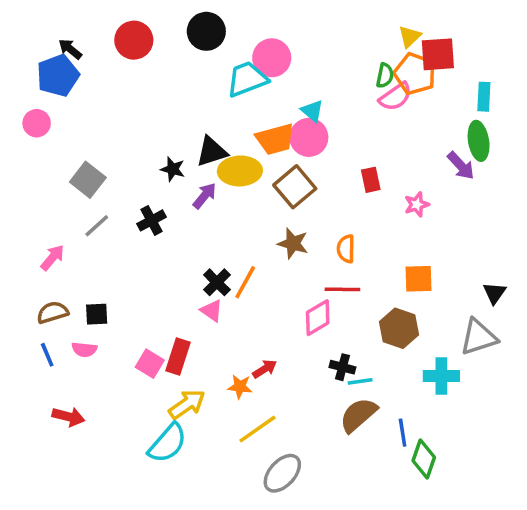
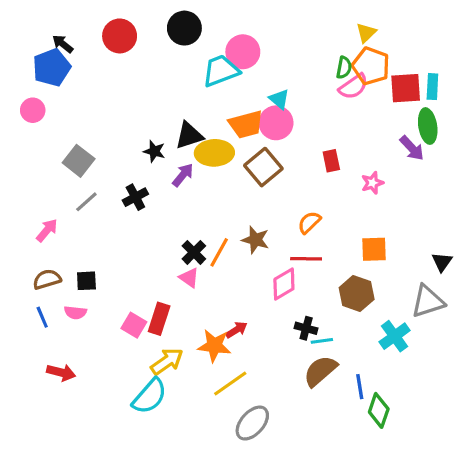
red square: (438, 54) -> (406, 88), moved
brown star: (293, 243) -> (255, 240), moved
orange semicircle: (346, 249) -> (309, 222), turned 45
cyan cross: (441, 376) -> (395, 336), turned -36
orange star: (240, 387) -> (214, 346), size x1.5

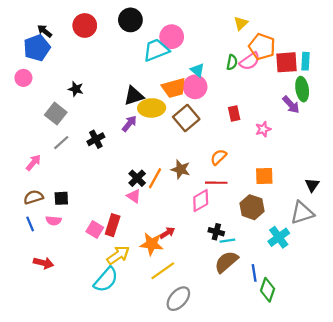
yellow triangle: (366, 33) -> (241, 23), moved
green semicircle: (344, 68) -> (232, 62), moved
black star: (154, 151) -> (76, 89), moved

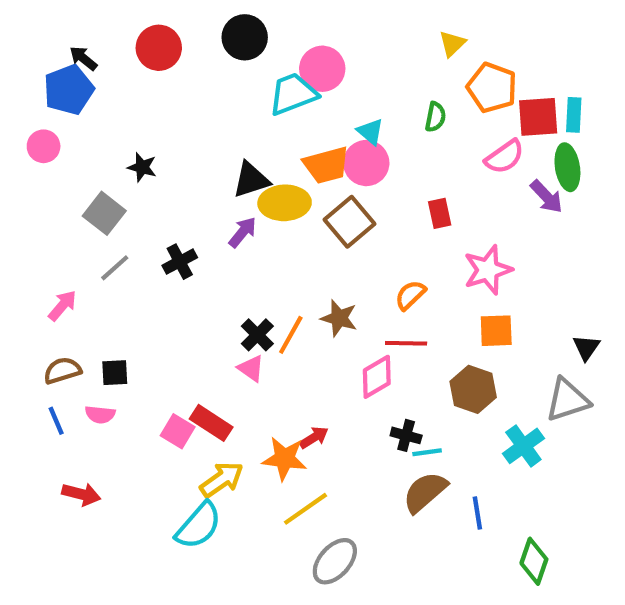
pink semicircle: (250, 61) -> (505, 157), moved
pink star: (263, 129) -> (488, 270), moved, size x1.6
red rectangle: (113, 225) -> (211, 423), turned -75
green diamond: (268, 290) -> (534, 561), moved

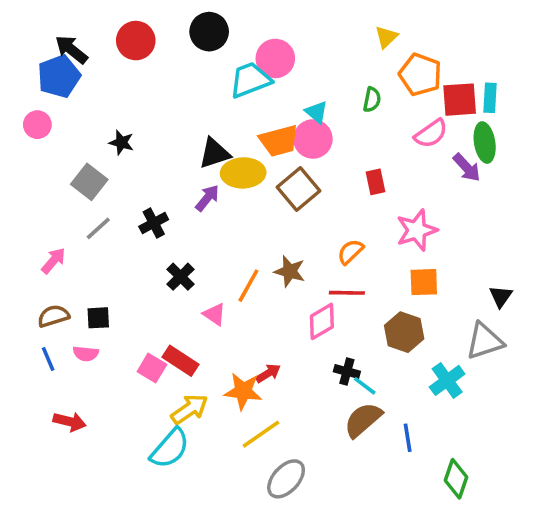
black arrow: (83, 58) -> (71, 49), size x1.4
black cross: (257, 335) -> (181, 277), moved
cyan line: (427, 452) -> (365, 386), turned 45

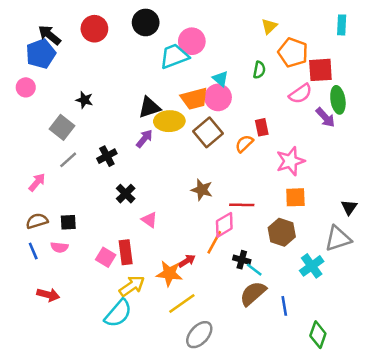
cyan rectangle: (490, 98) -> (342, 25), moved
orange semicircle: (350, 252) -> (244, 144), moved
orange line: (248, 286) -> (214, 242), moved
red rectangle: (181, 361) -> (126, 252), turned 50

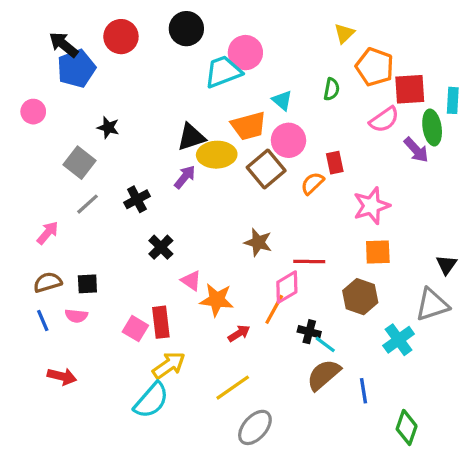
cyan rectangle: (342, 25) -> (453, 100), moved
blue pentagon: (41, 54) -> (76, 68), moved
pink circle: (218, 97) -> (288, 140), moved
orange star: (169, 273) -> (217, 300), moved

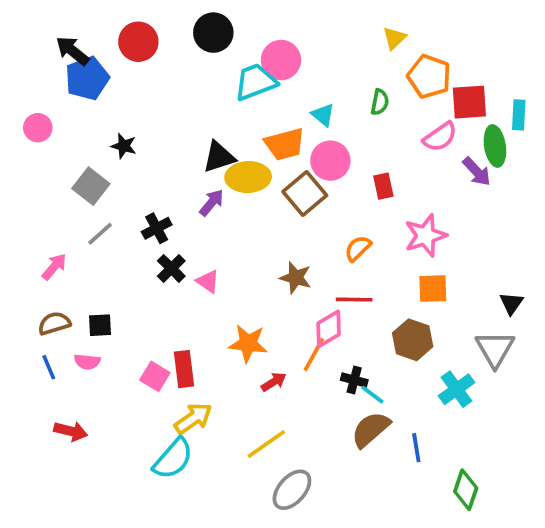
orange semicircle: (312, 183) -> (358, 248), moved
black cross: (161, 247) -> (171, 268), moved
pink triangle: (191, 281) -> (208, 281), moved
gray triangle: (432, 305) -> (495, 349), turned -42

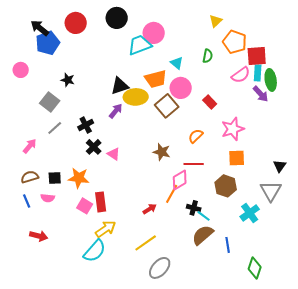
cyan rectangle: (519, 115) -> (258, 73), moved
red rectangle: (383, 186) -> (210, 102), turned -32
orange star: (248, 343) -> (79, 178), moved

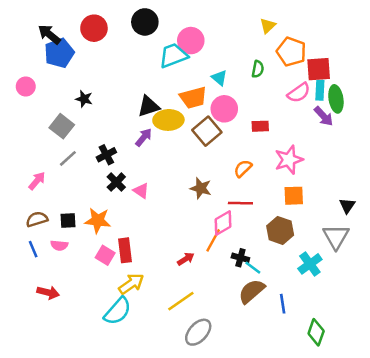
red rectangle: (210, 102) -> (260, 126), turned -48

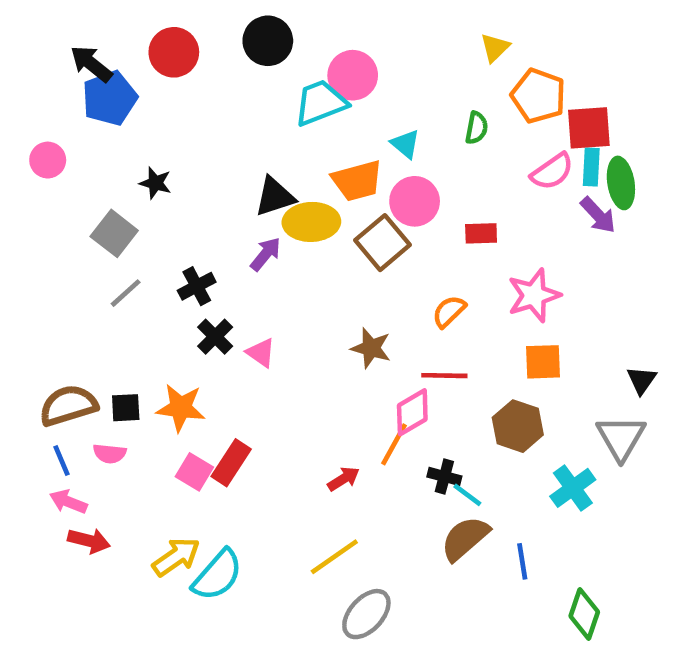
pink arrow: (37, 181) -> (68, 502), moved, turned -108
brown semicircle: (37, 219) -> (68, 405), size x1.4
red rectangle: (125, 250) -> (231, 463), turned 40
yellow arrow: (131, 284) -> (176, 557), moved

